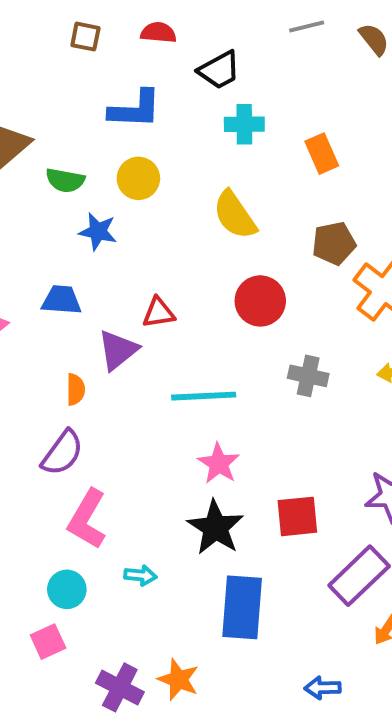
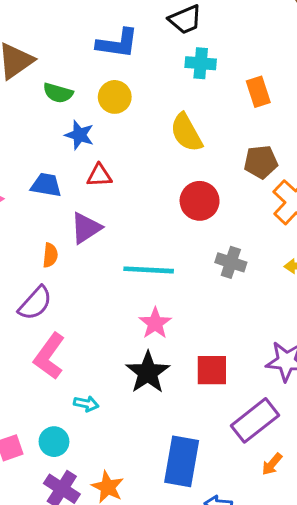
red triangle: (159, 313) -> (99, 175), moved
cyan circle: (67, 589) -> (54, 442), moved
blue rectangle: (242, 607) -> (182, 461), moved

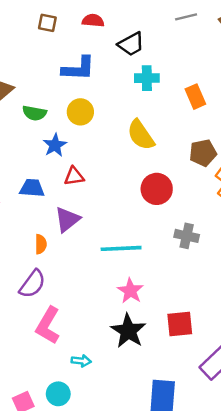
blue star: (79, 135) -> (55, 145), turned 30

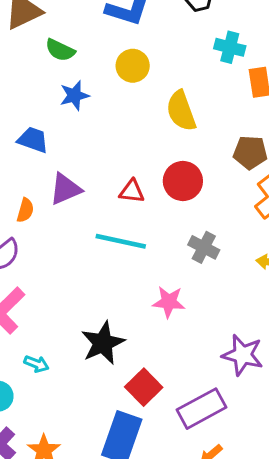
cyan cross: (147, 78) -> (230, 47), moved
yellow circle: (80, 112) -> (133, 66), moved
red triangle: (74, 176) -> (132, 191), moved
pink star: (130, 291) -> (169, 302), moved, turned 30
red square: (180, 324) -> (144, 387), moved, turned 36

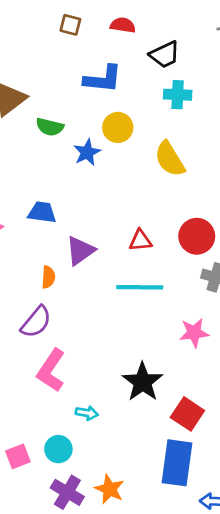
cyan cross: (230, 47) -> (178, 95), moved
blue star: (74, 95) -> (87, 152), moved
red circle: (183, 181) -> (197, 236), moved

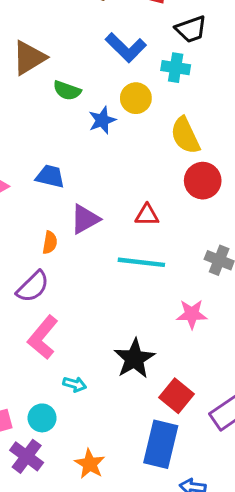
blue L-shape: (103, 79) -> (126, 47), turned 33
cyan cross: (178, 95) -> (176, 68), moved
red circle: (197, 236) -> (203, 181), moved
purple cross: (67, 492) -> (27, 456), moved

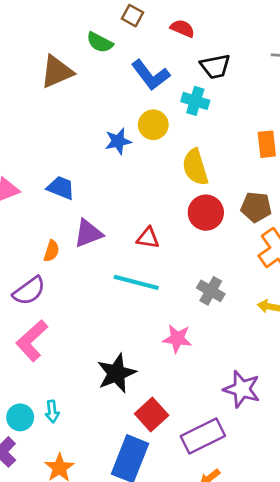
green semicircle: (67, 90) -> (100, 42), moved
cyan arrow: (75, 384) -> (52, 412), moved, turned 60

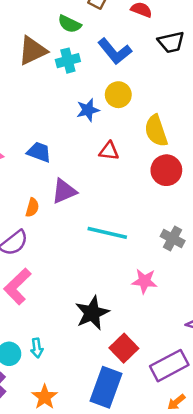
cyan cross: (195, 101) -> (68, 61), moved, turned -30
red triangle: (148, 238) -> (109, 151), moved

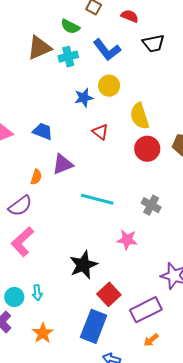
red triangle: (109, 151) -> (100, 132), turned 30

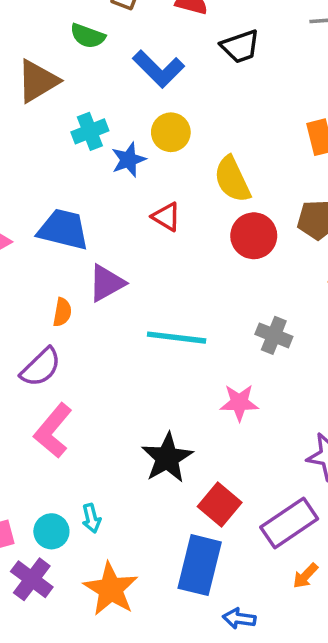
cyan cross: (68, 57) -> (90, 131), moved
blue trapezoid: (43, 131) -> (63, 229), size x1.4
orange star: (43, 333) -> (111, 589), size x1.4

